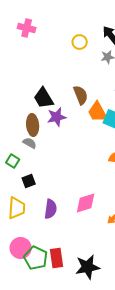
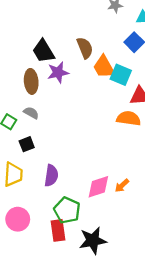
gray semicircle: (30, 143) -> (31, 113), moved
pink diamond: (86, 203) -> (98, 187), moved
green pentagon: (36, 258) -> (67, 210), moved

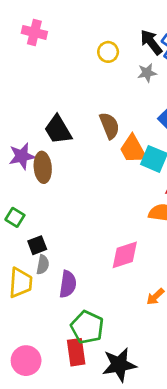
purple star: (58, 72) -> (22, 156), moved
gray semicircle: (31, 113) -> (43, 265), moved, turned 72
pink diamond: (98, 187) -> (125, 255), moved
pink circle: (18, 219) -> (26, 361), moved

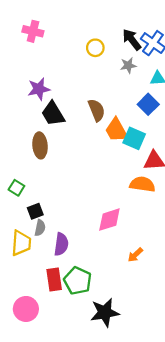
purple star: (22, 156) -> (39, 89), moved
red rectangle: (76, 352) -> (54, 280), moved

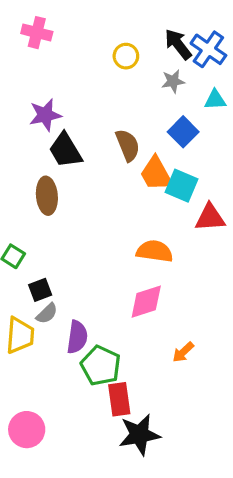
blue square: (148, 104) -> (183, 132), moved
orange semicircle: (142, 184) -> (155, 251), moved
gray semicircle: (40, 228) -> (47, 313), turned 35
red rectangle: (54, 280) -> (119, 399), moved
green pentagon: (78, 281) -> (101, 366), moved

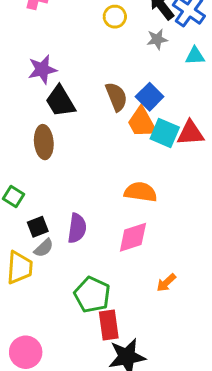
blue square: (183, 132) -> (150, 97), moved
red triangle: (210, 218) -> (190, 133), moved
purple semicircle: (77, 337) -> (77, 228), moved

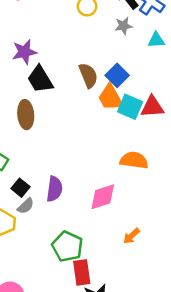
orange semicircle: (141, 192) -> (134, 160), moved
black square: (38, 227) -> (20, 188), turned -30

